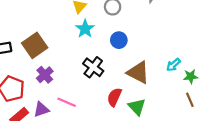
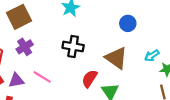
blue circle: (119, 40) -> (128, 23), moved
black cross: (93, 67) -> (73, 46), turned -36

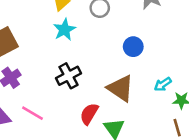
black cross: (73, 46) -> (69, 76), turned -36

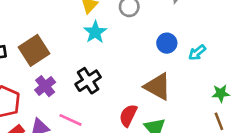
black cross: (69, 76) -> (88, 81), moved
cyan arrow: (163, 84) -> (197, 53), moved

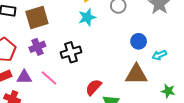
brown triangle: (158, 87) -> (136, 74), moved, turned -45

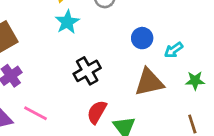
black cross: (71, 52) -> (87, 71), moved
green star: (168, 91) -> (195, 81), moved

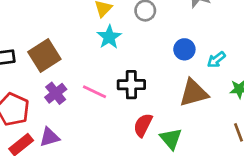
black cross: (87, 71) -> (131, 85), turned 32
pink line: (36, 113) -> (94, 92), moved

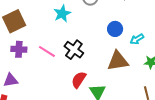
black cross: (131, 85) -> (74, 50), turned 30
purple cross: (56, 93) -> (19, 49), turned 35

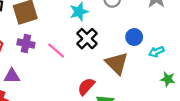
black cross: (74, 50) -> (87, 39), moved
brown triangle: (118, 61) -> (117, 63), moved, turned 45

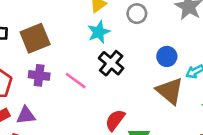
brown triangle: (117, 63) -> (170, 91), moved

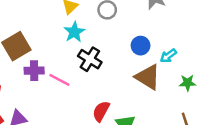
purple cross: (39, 75) -> (34, 71), moved

